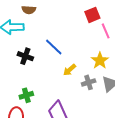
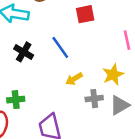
red square: (92, 15) -> (85, 14), moved

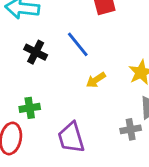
gray cross: (94, 99) -> (131, 129), moved

